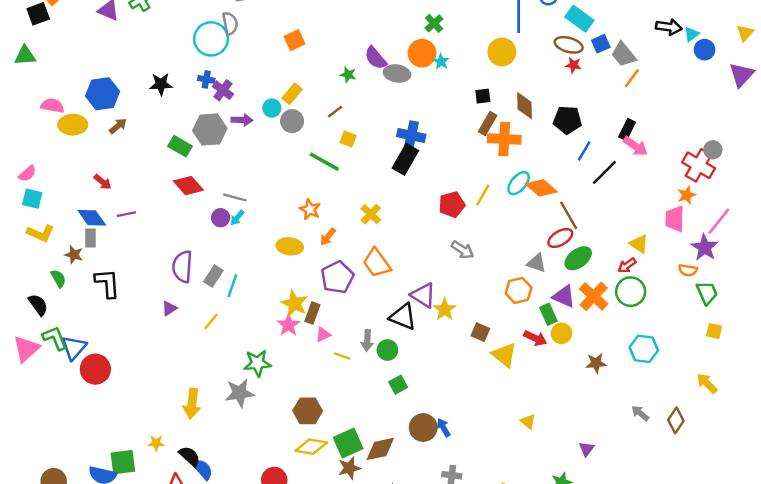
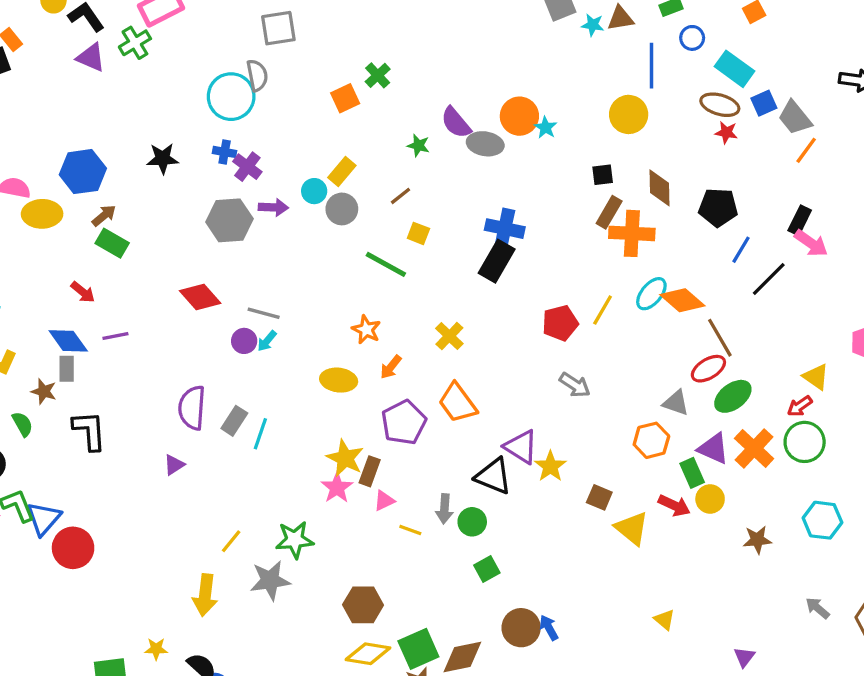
green cross: (434, 23) -> (378, 75), moved
green rectangle: (180, 146) -> (112, 243), moved
yellow line: (211, 321) -> (231, 541), moved

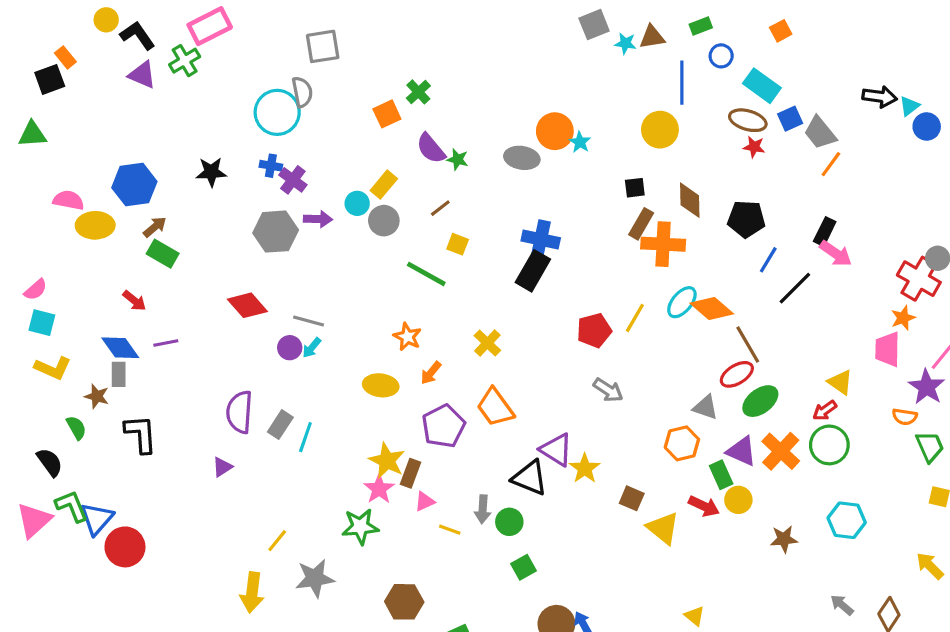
purple semicircle: (456, 123) -> (431, 148), moved
green star: (295, 540) -> (360, 527), moved

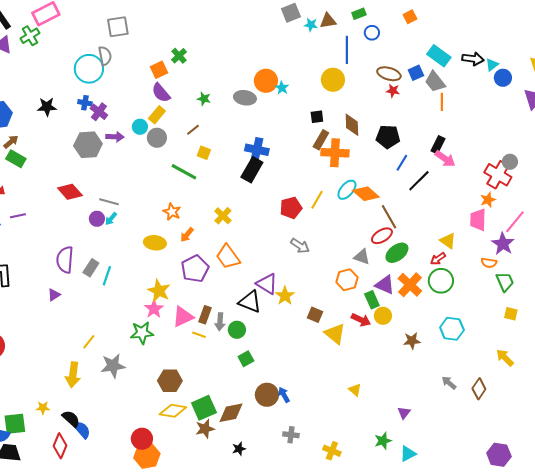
cyan rectangle: (762, 86) -> (439, 56), moved
purple semicircle: (431, 148) -> (161, 93), moved
orange line: (831, 164) -> (442, 102), turned -36
brown rectangle: (411, 473) -> (205, 315), moved
pink triangle: (425, 501) -> (183, 317), size x1.6

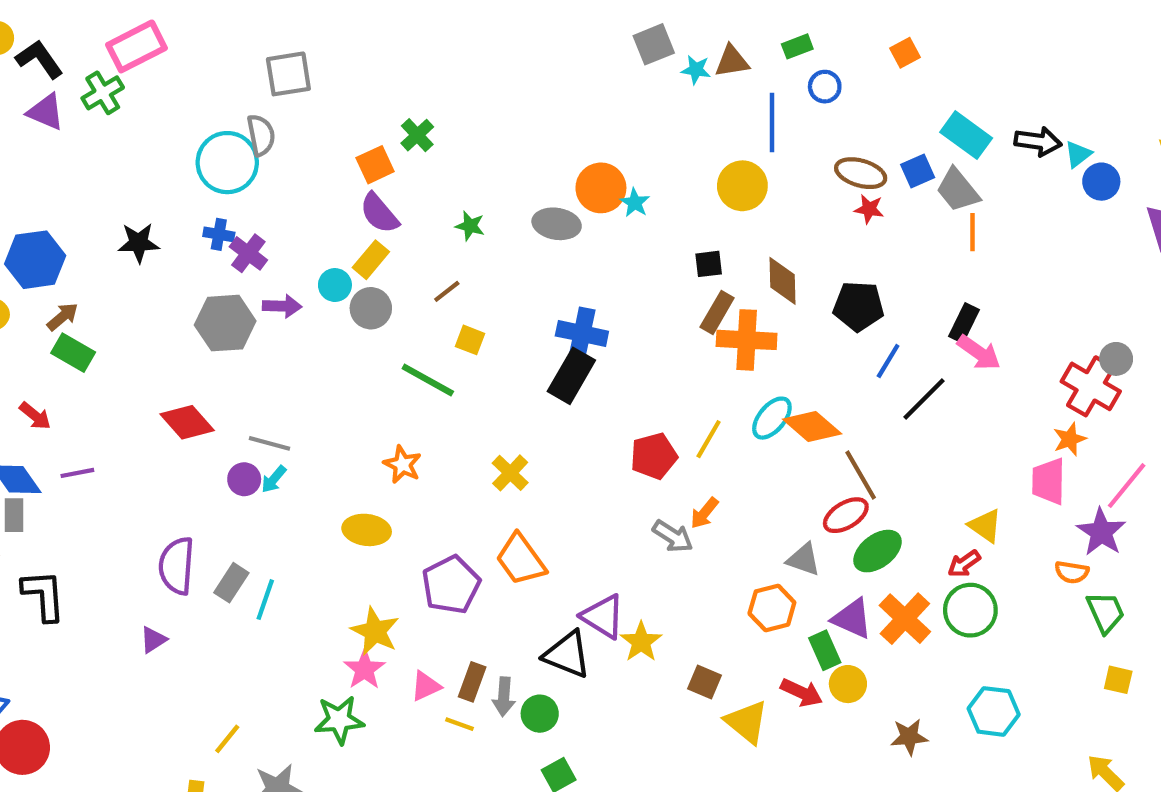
orange arrow: (187, 235) -> (704, 513), moved
pink triangle: (183, 317) -> (426, 686), size x0.7

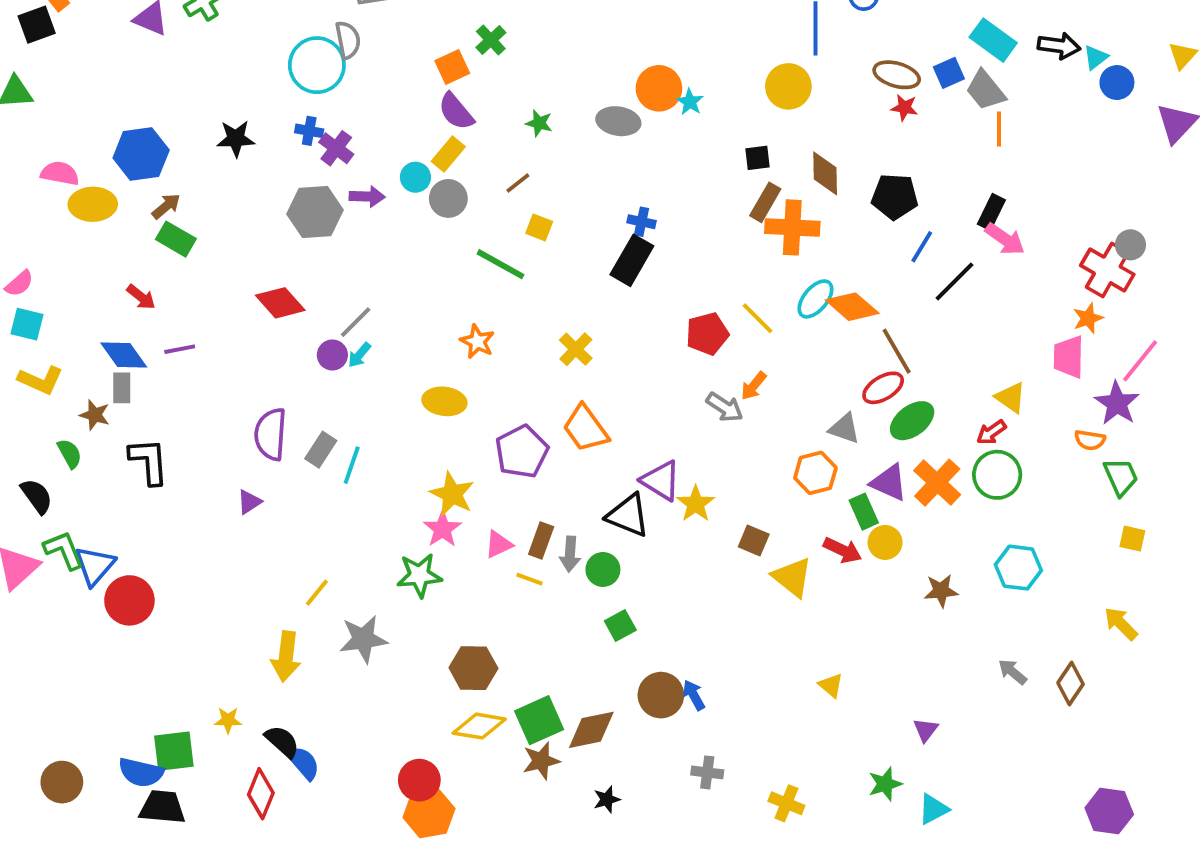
blue cross: (582, 334) -> (642, 222), size x0.6
yellow line: (709, 439) -> (757, 318), turned -75
gray line: (269, 443) -> (356, 322), turned -60

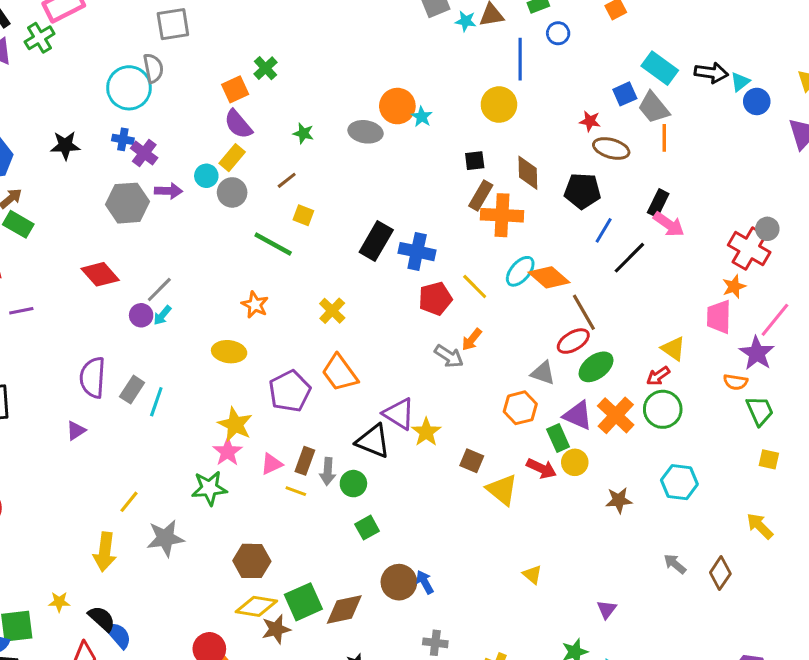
brown ellipse: (897, 75) -> (611, 148), moved
blue cross: (642, 222) -> (417, 252), moved, size x1.6
brown star: (541, 761) -> (276, 629), moved

